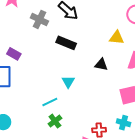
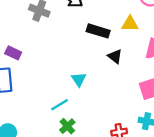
black rectangle: (66, 43) -> (98, 31), moved
black triangle: (101, 65) -> (115, 56), turned 32

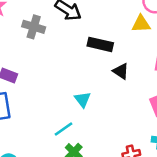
yellow triangle: (130, 24) -> (141, 24), moved

